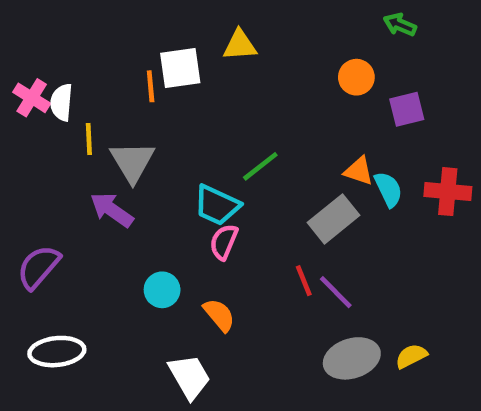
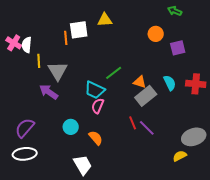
orange triangle: (359, 171) -> (140, 82), moved
purple semicircle: (39, 267) -> (25, 128), moved
gray ellipse: (352, 358) -> (194, 137), moved

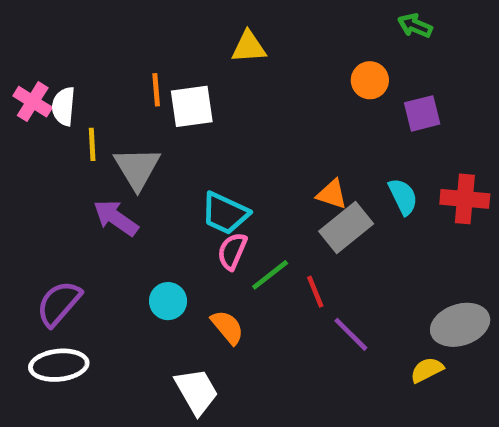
white square: (79, 30) -> (192, 106), moved
green line: (114, 73) -> (270, 275), moved
purple line: (147, 128) -> (351, 334), moved

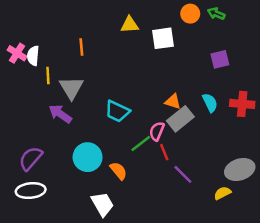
orange circle: (370, 80) -> (190, 14), moved
white square: (192, 106) -> (163, 38), moved
pink semicircle: (232, 251) -> (157, 131), moved
cyan circle: (168, 301) -> (88, 157), size x1.5

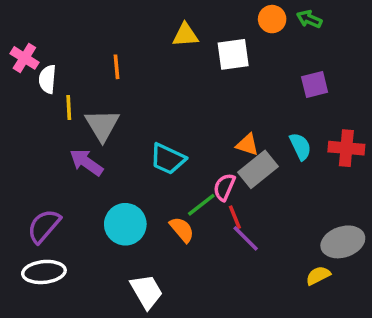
pink cross: (17, 53) -> (24, 58), moved
orange semicircle: (118, 171) -> (182, 230), moved
purple line: (183, 174) -> (246, 238), moved

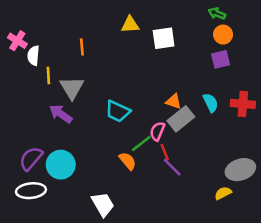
orange circle: (272, 19) -> (223, 35), moved
cyan circle: (125, 224) -> (61, 165), moved

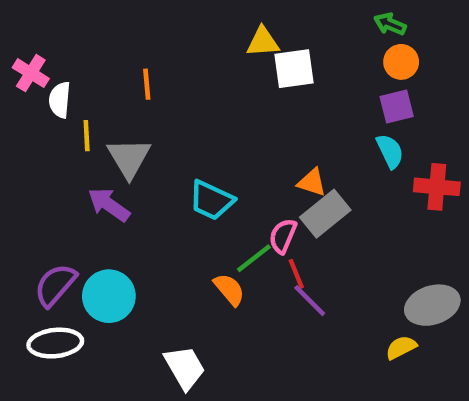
yellow triangle: (130, 25) -> (263, 42), moved
cyan semicircle: (211, 103) -> (390, 151), moved

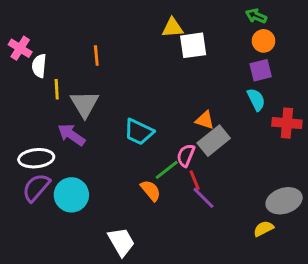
white ellipse: (55, 343) -> (36, 158), moved

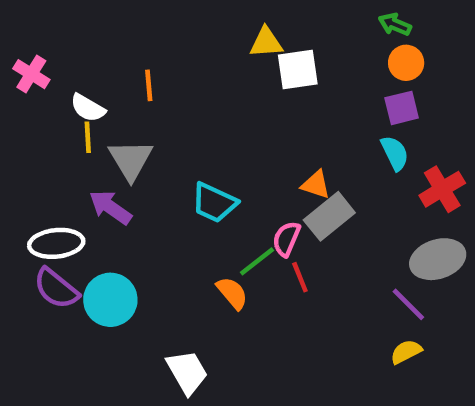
white semicircle: (39, 66) -> (88, 108), moved, turned -65
red cross: (287, 123) -> (442, 189), turned -36
purple semicircle: (36, 188) -> (56, 289), turned -92
purple line: (203, 198) -> (408, 304), moved
gray ellipse: (284, 201) -> (438, 259), moved

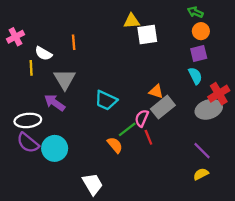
pink cross: (31, 74) -> (16, 37), turned 30
yellow line: (88, 137) -> (31, 68), moved
gray ellipse: (438, 259) -> (209, 109), moved

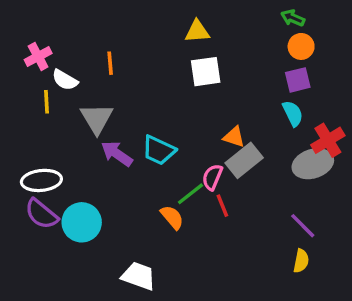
white square: (147, 34) -> (206, 72), moved
pink cross: (16, 37) -> (38, 56), moved
purple arrow: (55, 103) -> (117, 154), moved
yellow semicircle: (201, 174) -> (301, 261), turned 128
white trapezoid: (93, 184) -> (139, 276), turned -40

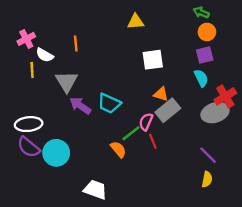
white square: (206, 72) -> (153, 60), moved

